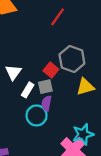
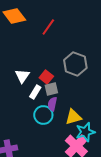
red line: (58, 17) -> (48, 27), moved
red square: (51, 70) -> (46, 77), moved
yellow triangle: (85, 87) -> (73, 117), moved

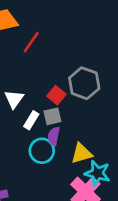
red line: (48, 27) -> (31, 42), moved
red square: (46, 77) -> (56, 95), moved
cyan star: (85, 132) -> (97, 173), turned 30

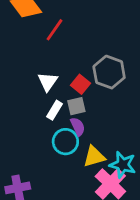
white triangle: (14, 99) -> (48, 82), moved
purple semicircle: (54, 136) -> (78, 127), turned 144
yellow triangle: (82, 153) -> (94, 157), moved

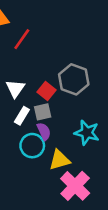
cyan star: (123, 165) -> (87, 133), moved

